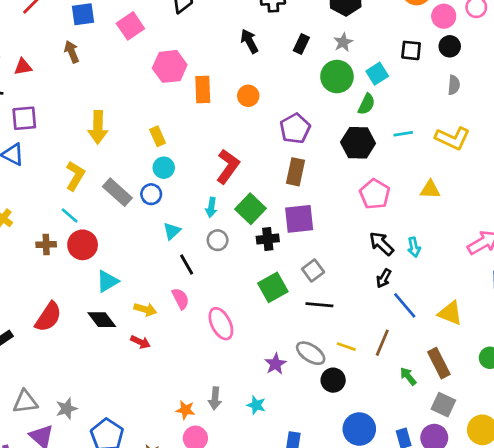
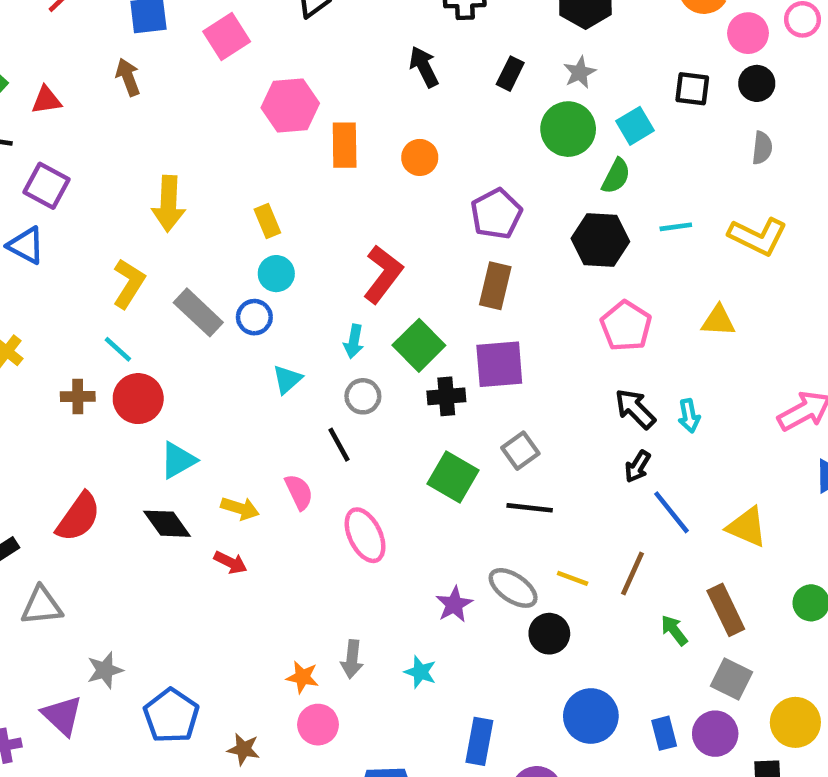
purple square: (24, 118) -> (47, 186), turned 32
black line: (187, 264) -> (339, 445), moved
green square: (273, 287) -> (453, 477), turned -32
gray triangle: (25, 402) -> (42, 606), moved

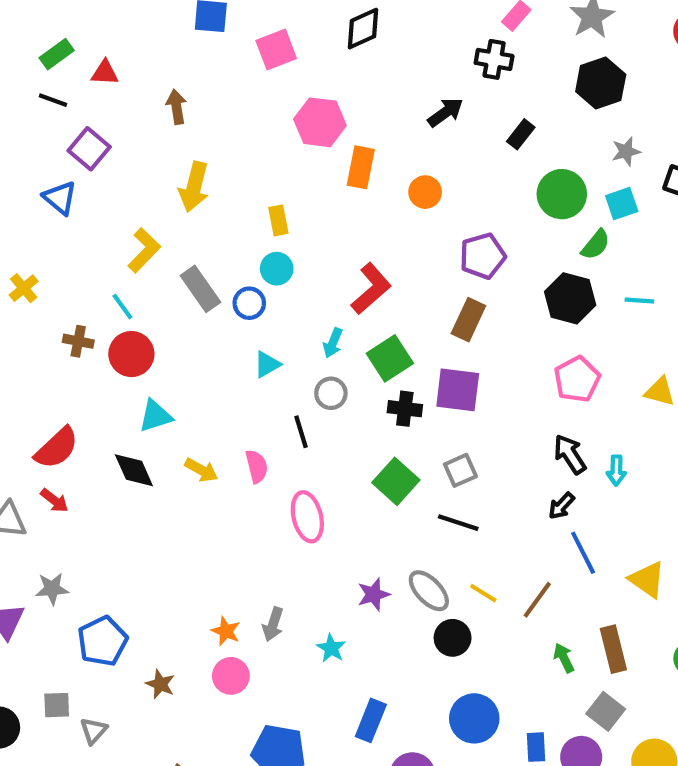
black arrow: (424, 67) -> (445, 112), turned 69
gray star: (580, 72) -> (626, 151), moved
brown arrow: (128, 77) -> (176, 107), moved
red arrow: (230, 563) -> (54, 500), moved

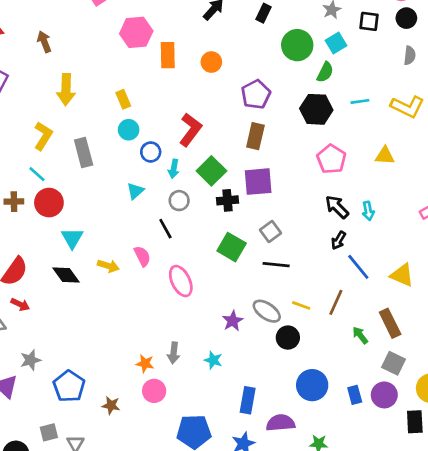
gray rectangle: (200, 289) -> (84, 152), turned 32
blue circle: (249, 303) -> (151, 152), moved
cyan triangle: (155, 416) -> (72, 238), turned -30

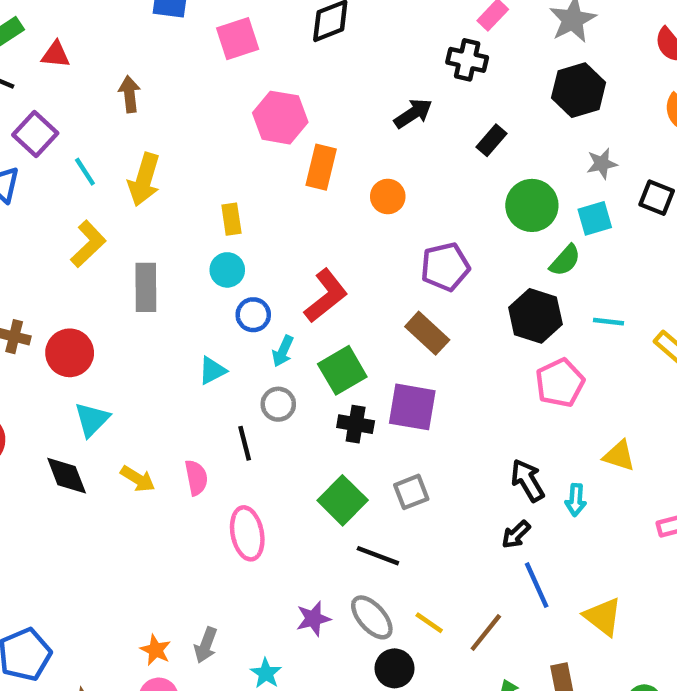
brown rectangle: (255, 136) -> (427, 333), turned -75
yellow triangle: (385, 156) -> (619, 456), moved
pink pentagon: (331, 159) -> (560, 383), moved
cyan line: (37, 174) -> (85, 172), moved
black line: (276, 265) -> (378, 556), moved

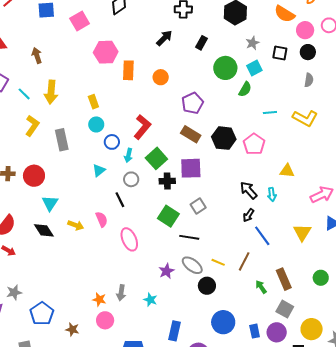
black hexagon: (535, 316) -> (224, 138), moved
yellow triangle: (603, 617) -> (302, 232), moved, turned 36

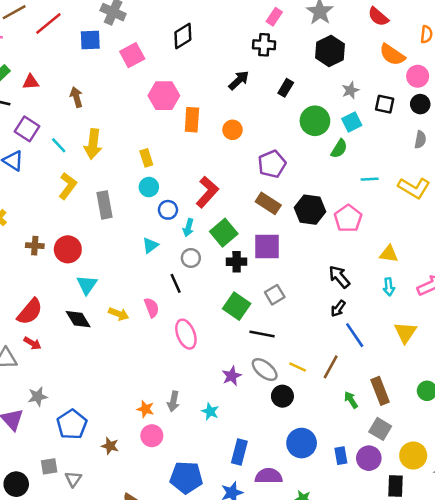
cyan arrow: (272, 194) -> (389, 287), moved

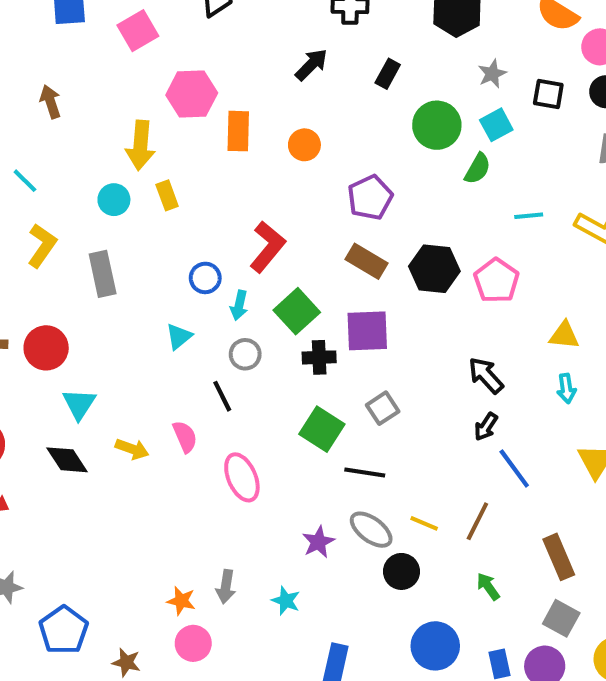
yellow arrow: (93, 144) -> (140, 145), moved
cyan circle: (149, 187) -> (114, 200), moved
green arrow: (351, 400) -> (488, 586), moved

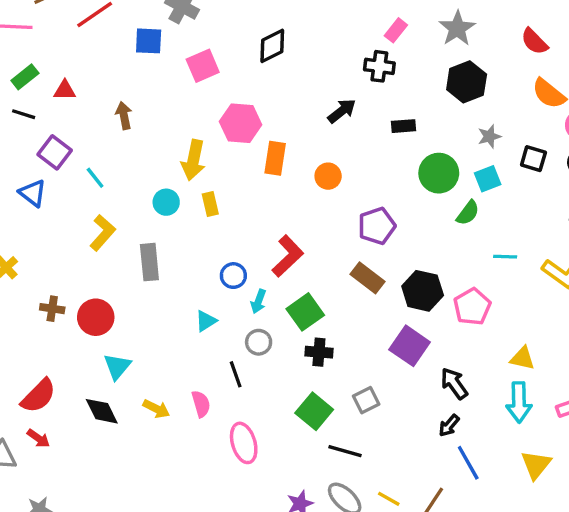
black rectangle: (388, 74) -> (403, 126), turned 50
purple square: (367, 331) -> (410, 346), moved, turned 30
cyan arrow: (566, 389) -> (519, 402), size x1.6

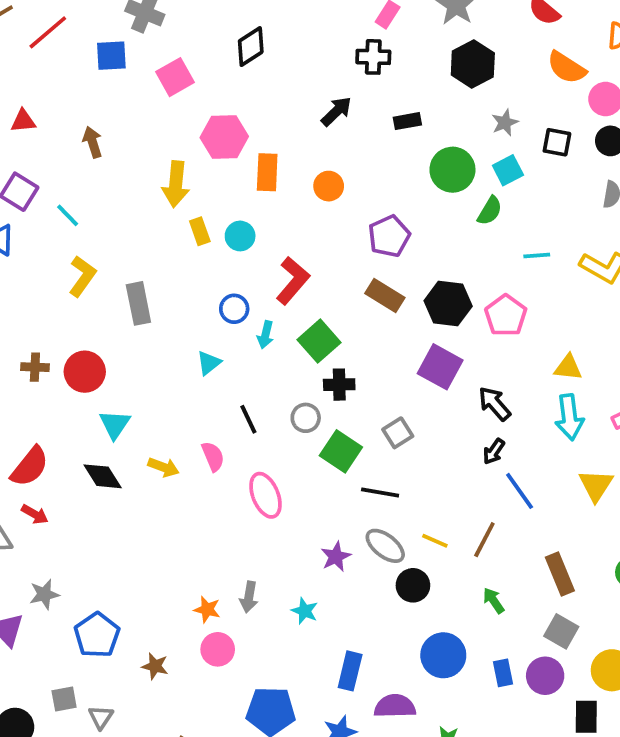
cyan circle: (166, 202) -> (240, 236), moved
gray circle: (259, 342) -> (306, 418), moved

